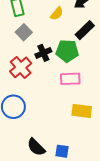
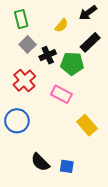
black cross: (43, 53) -> (48, 55), moved
pink rectangle: (70, 79) -> (61, 94), moved, turned 30
yellow rectangle: (82, 111) -> (87, 125), turned 42

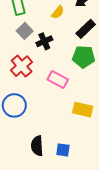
green pentagon: (72, 64) -> (84, 57), moved
yellow rectangle: (87, 125) -> (83, 110), turned -36
black semicircle: (40, 162) -> (37, 146), turned 42

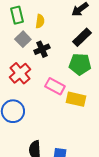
yellow semicircle: (58, 12) -> (40, 21), moved, turned -32
yellow rectangle: (83, 110) -> (76, 99), moved

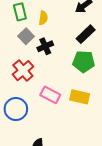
pink rectangle: (55, 86) -> (50, 95), moved

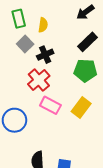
red cross: (23, 71) -> (39, 80), moved
yellow rectangle: (80, 97) -> (81, 107), turned -66

